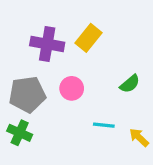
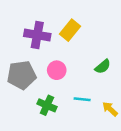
green cross: (20, 133) -> (47, 105), moved

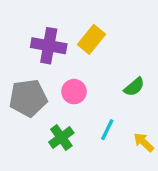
cyan line: (82, 99) -> (107, 130), turned -70
green cross: (47, 105) -> (61, 138), turned 30

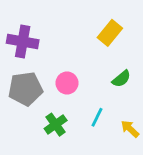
yellow rectangle: (91, 39) -> (110, 33), moved
purple cross: (49, 46) -> (23, 42), moved

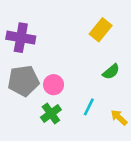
pink circle: (67, 83) -> (54, 85), moved

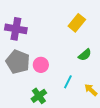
gray pentagon: (23, 81) -> (18, 62), turned 30
green cross: (51, 113) -> (39, 96), moved

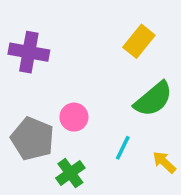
green semicircle: (85, 55) -> (153, 99), size x1.6
gray pentagon: (18, 62) -> (32, 139), moved

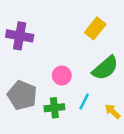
pink circle: (74, 117) -> (62, 75), moved
green cross: (70, 173) -> (54, 108), moved, turned 30

